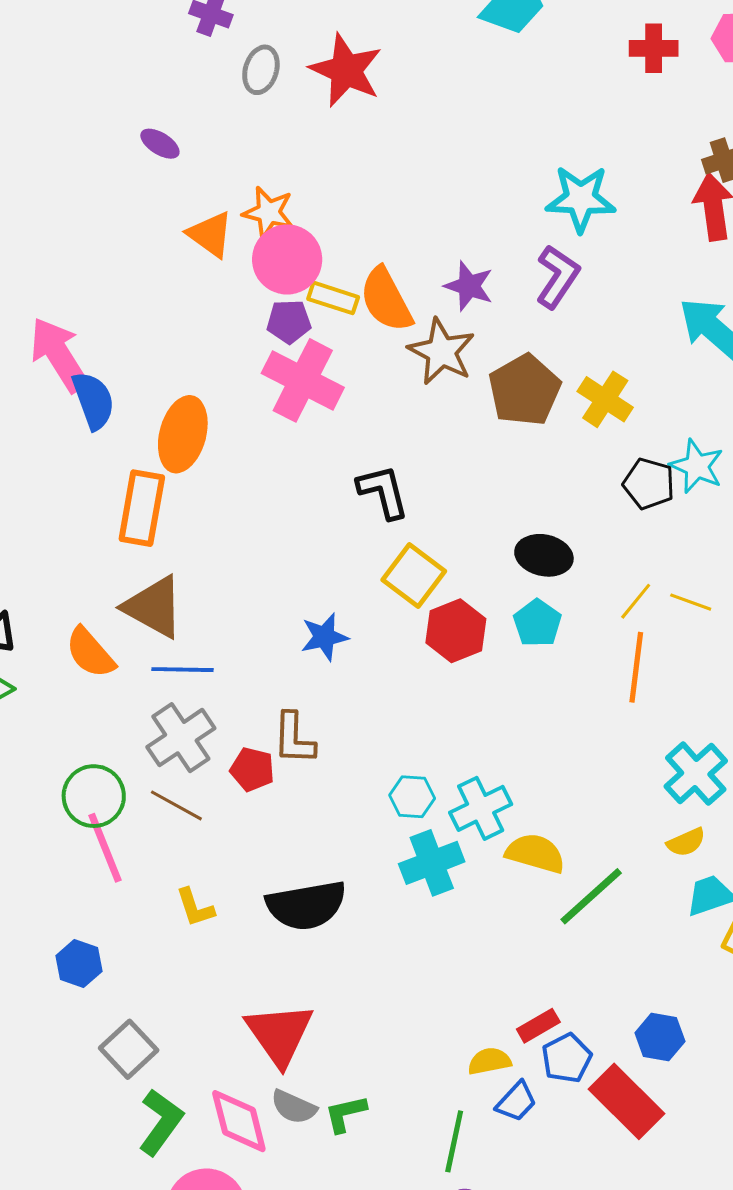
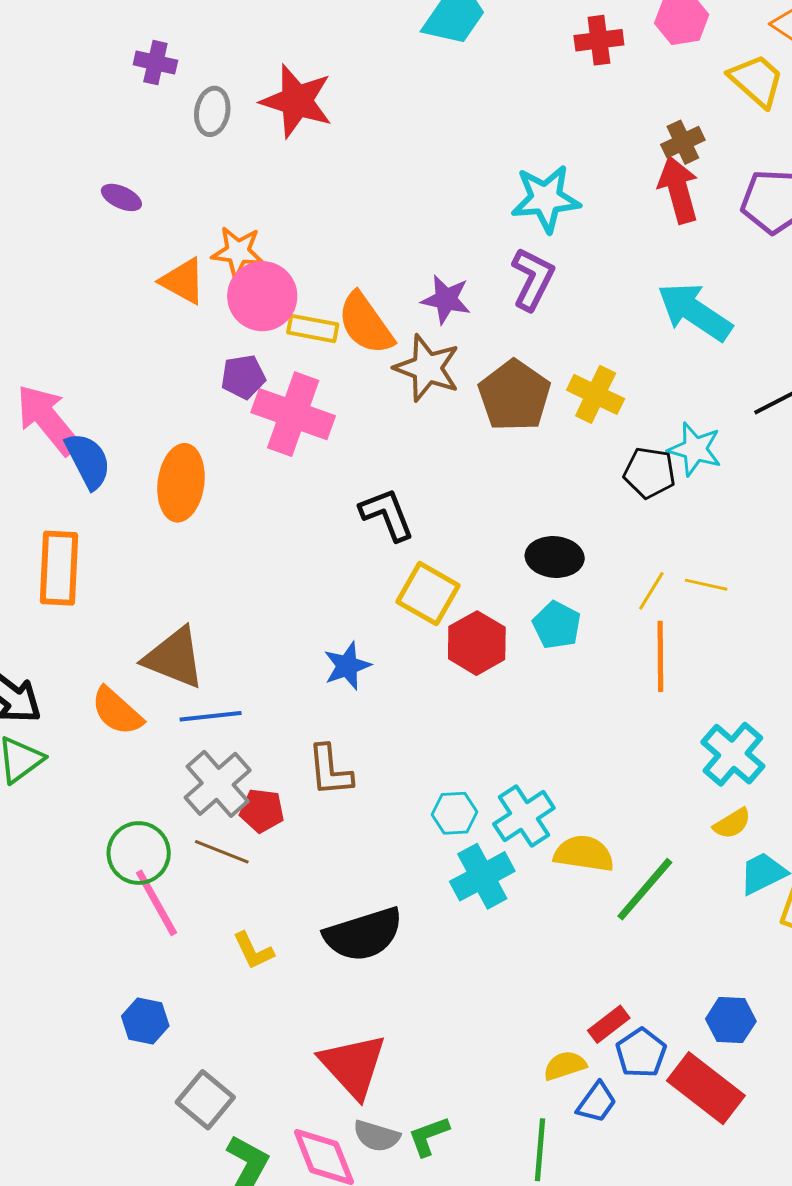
purple pentagon: (289, 322) -> (243, 377), moved
orange rectangle: (142, 508) -> (59, 568), moved
red pentagon: (252, 769) -> (262, 811), moved

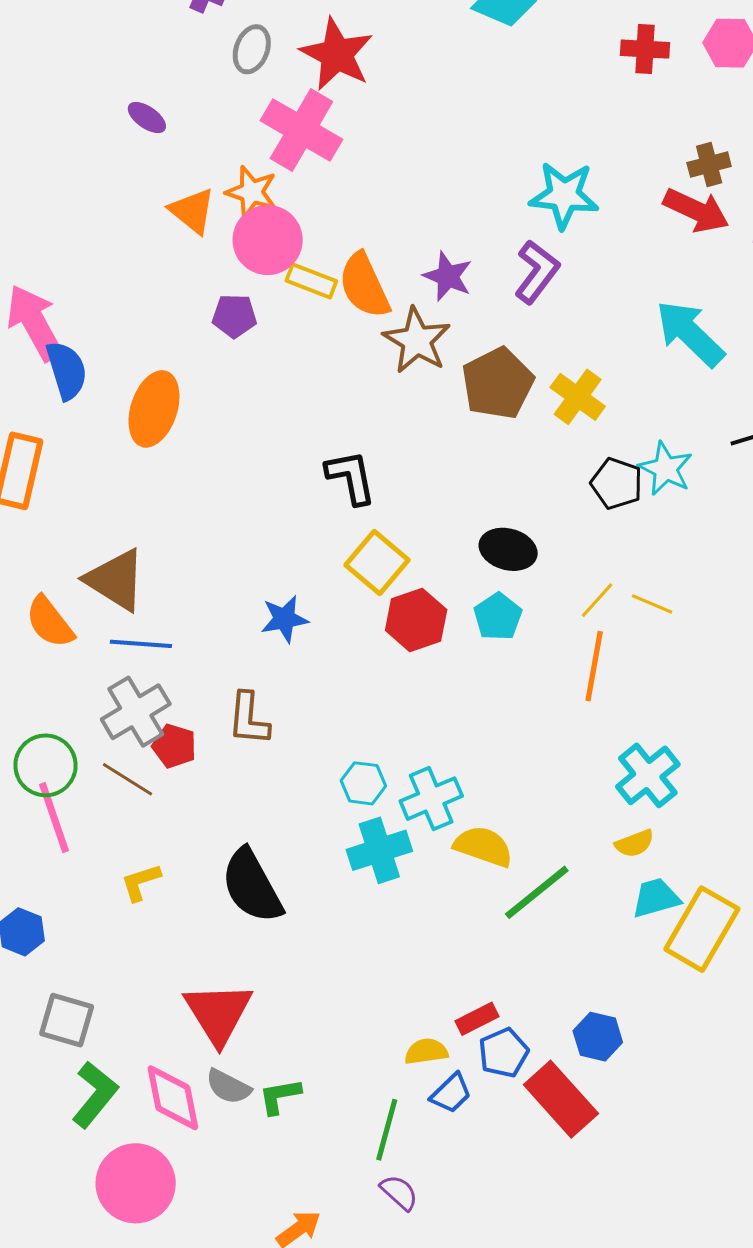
red arrow: (678, 190) -> (696, 210), turned 120
pink cross: (293, 414) -> (301, 130), moved
black semicircle: (363, 934) -> (252, 886), turned 68
yellow L-shape: (253, 951) -> (141, 882), turned 87
gray square: (205, 1100) -> (67, 1020), turned -34

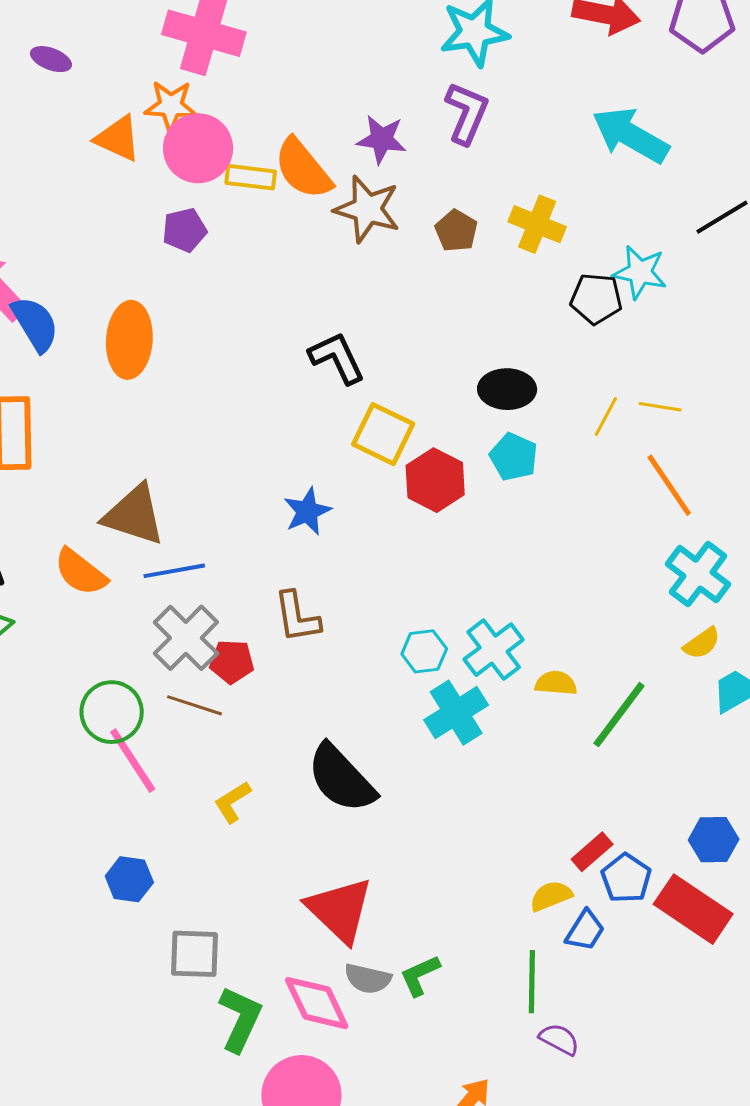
brown pentagon: (498, 383) -> (456, 231), size x0.6
orange line: (594, 666) -> (669, 485), moved, turned -30
yellow semicircle: (483, 846) -> (556, 683), size x0.7

